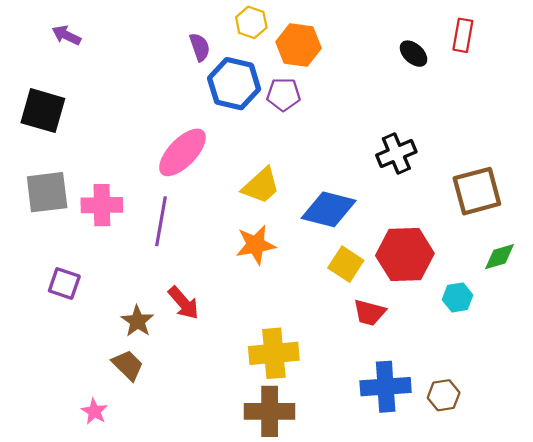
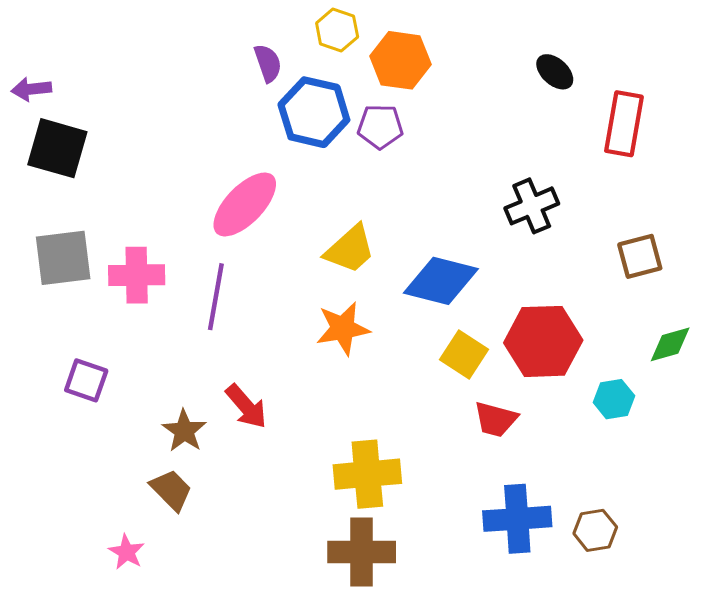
purple arrow: (66, 35) -> (31, 89), moved, turned -32
red rectangle: (463, 35) -> (624, 124), moved, size x1.4
brown square: (477, 191) -> (640, 256), size x0.7

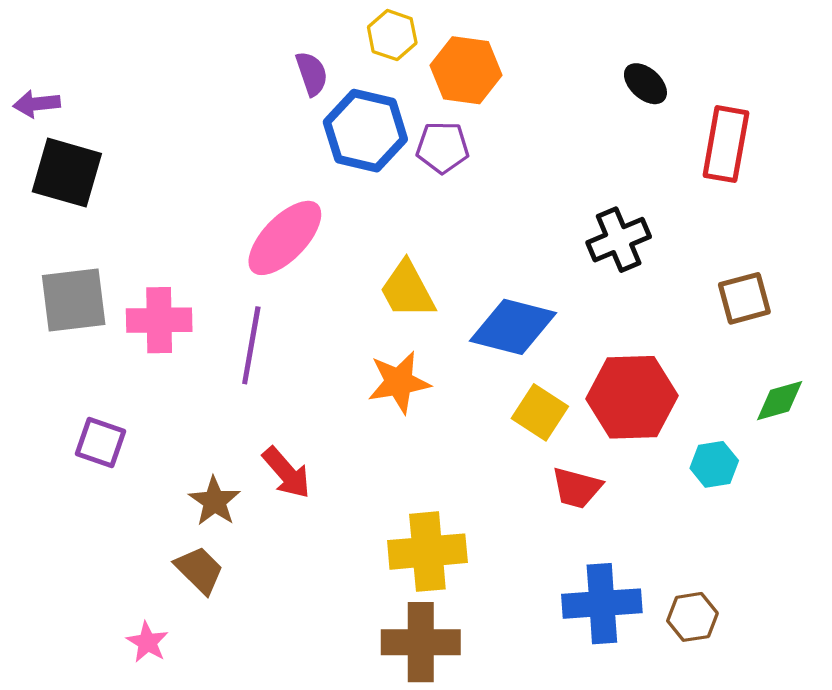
yellow trapezoid: (350, 249) -> (407, 290), turned 104

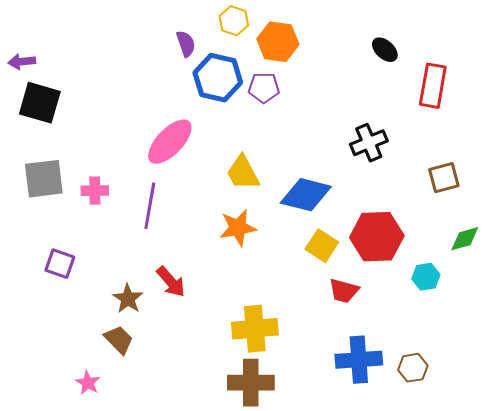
pink cross: (159, 320) -> (95, 191), size x0.7

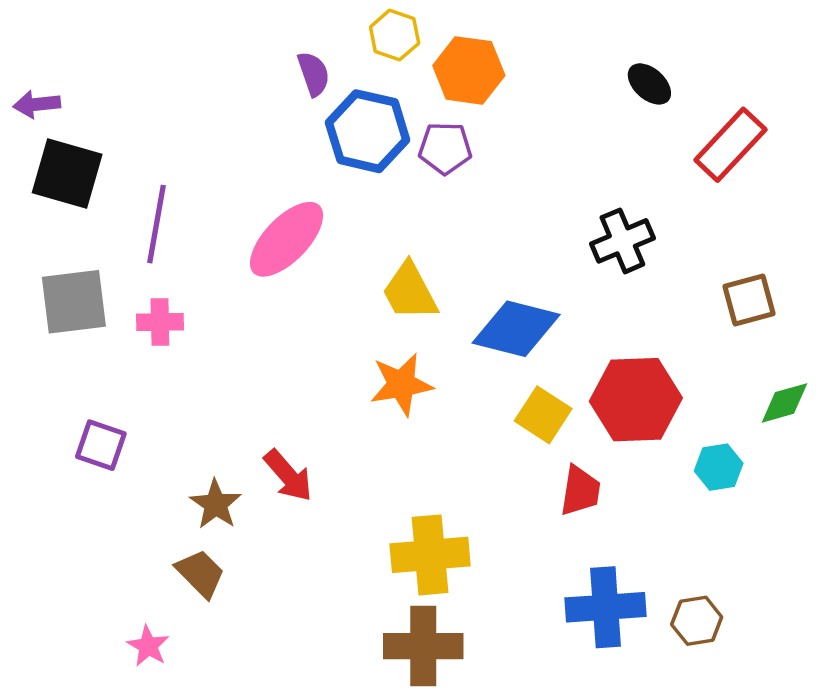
red rectangle: (433, 86) -> (730, 145), turned 33
purple line: (150, 206) -> (157, 224), moved
red trapezoid: (344, 291) -> (580, 491), turned -96

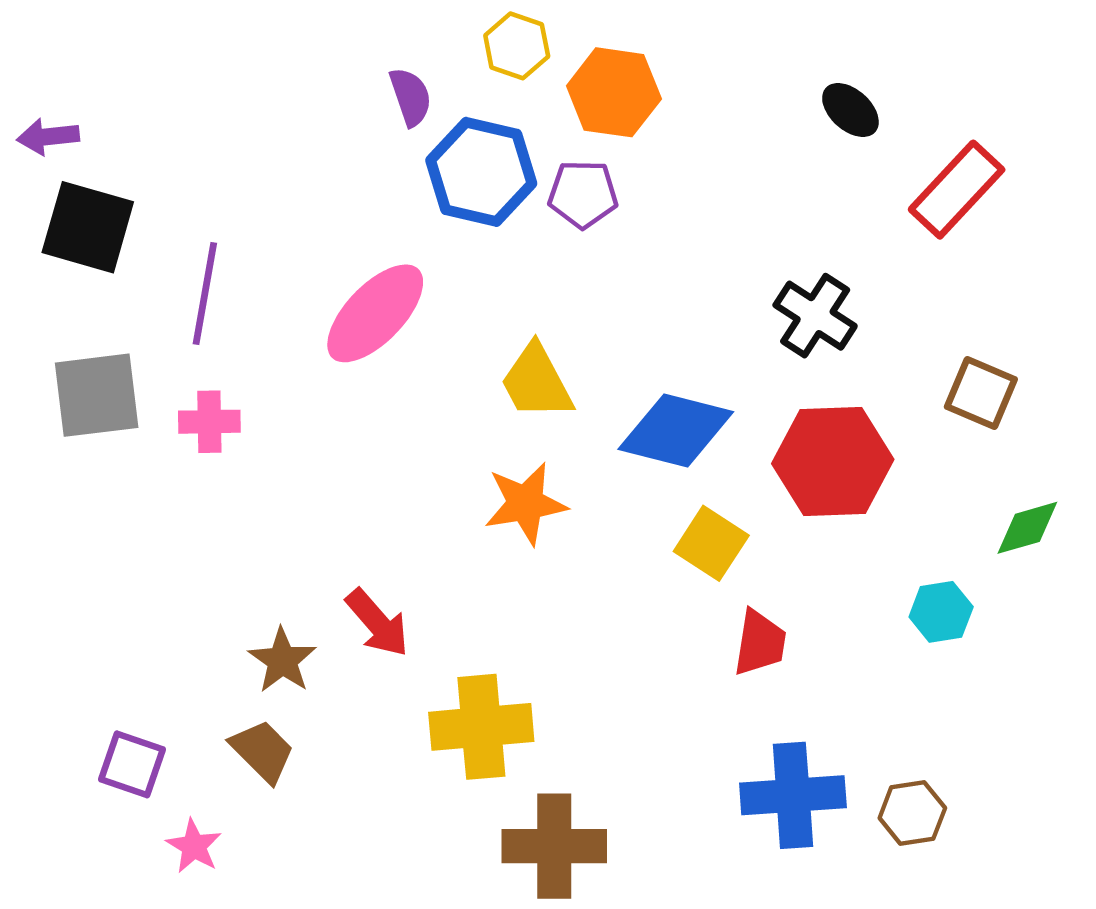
black cross: (622, 241) -> (815, 316), turned -34
brown square: (749, 300) -> (981, 393), turned 38
red hexagon: (636, 400) -> (833, 462), moved
purple square: (101, 445) -> (132, 764), moved
yellow cross: (430, 555) -> (481, 727), moved

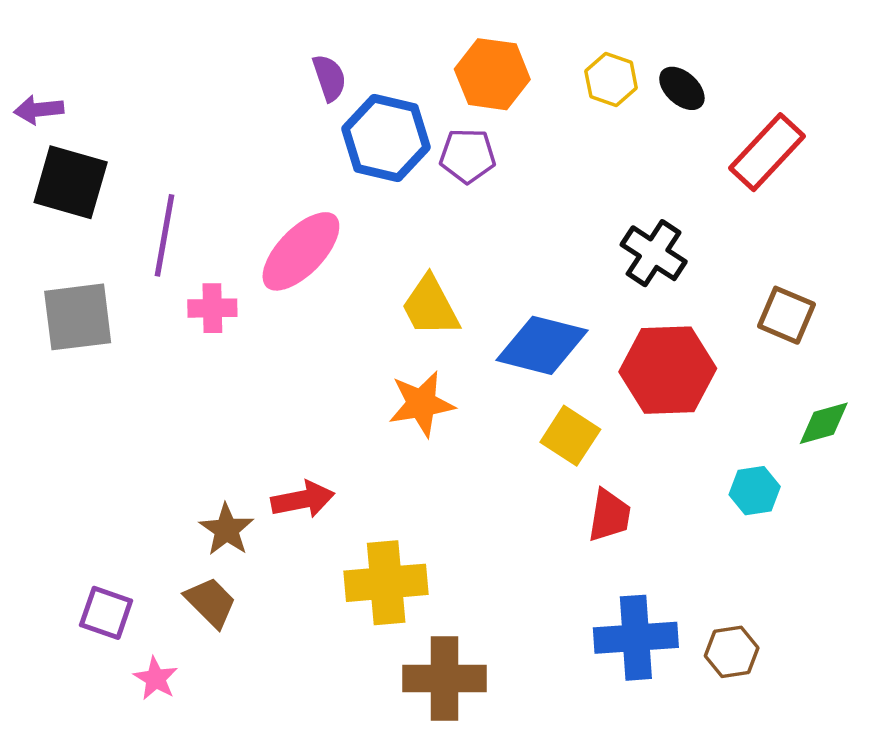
yellow hexagon: (517, 46) -> (611, 80), moved
pink cross: (209, 422) -> (212, 308), moved
red arrow: (377, 623) -> (303, 499), turned -60

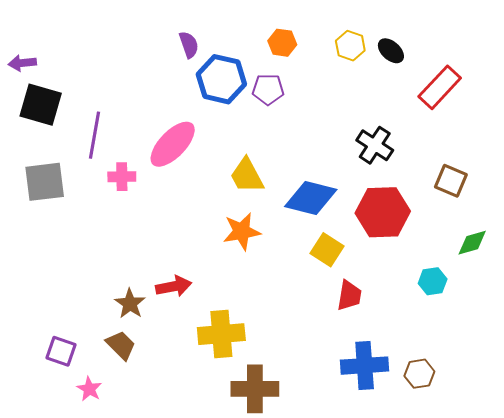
orange hexagon: (492, 74) -> (282, 43), size x0.7

